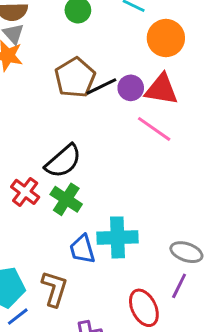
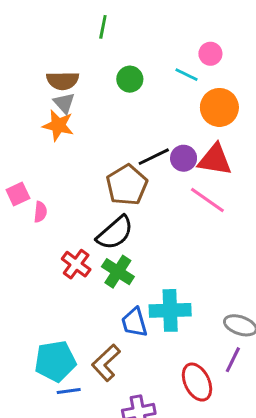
brown pentagon: (75, 78) -> (127, 185), moved
brown L-shape: (54, 289) -> (106, 363), turned -150
blue line: (18, 317) -> (69, 391), turned 30

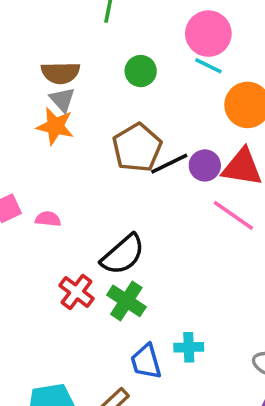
pink circle: (210, 54) -> (208, 34), moved, size x1.6
brown pentagon: (127, 185) -> (137, 148), moved
pink semicircle: (40, 212) -> (48, 219), moved, turned -90
cyan cross: (170, 310) -> (189, 347), size x0.6

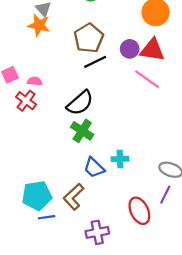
black line: (169, 164) -> (95, 62), moved
red cross: (77, 292) -> (26, 101), moved
blue trapezoid: (146, 361) -> (94, 168), turned -30

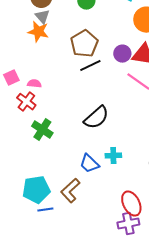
black semicircle: (80, 103) -> (96, 118), moved
green cross: (82, 131) -> (42, 130), moved
purple cross: (97, 232) -> (128, 224), moved

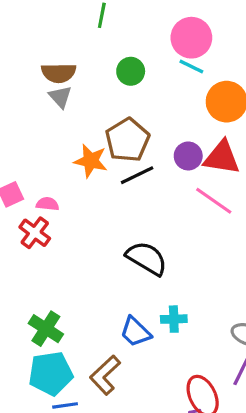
orange star: (38, 32) -> (91, 161), moved
black semicircle: (96, 118) -> (147, 258), turned -108
green cross: (42, 130) -> (46, 329), moved

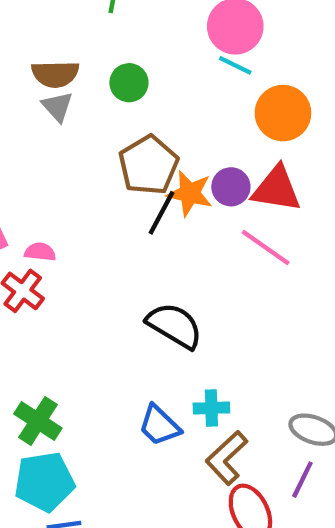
green circle: (131, 71) -> (129, 83), moved
orange star: (91, 161) -> (190, 193), moved
black line: (137, 175) -> (162, 213), turned -36
brown L-shape: (105, 375) -> (227, 458), moved

